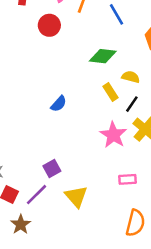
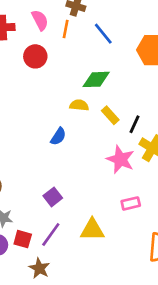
yellow semicircle: (131, 77) -> (79, 105), moved
purple square: (52, 168) -> (53, 197), moved
pink rectangle: (128, 179) -> (131, 203), moved
yellow triangle: (76, 196) -> (92, 230), turned -40

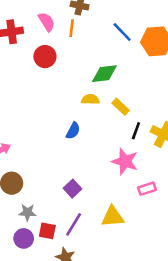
blue line: (103, 34) -> (122, 32), moved
black line: (135, 124) -> (136, 131), moved
pink star: (120, 159) -> (125, 161), moved

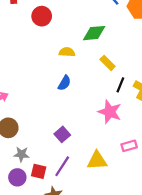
yellow semicircle: (90, 99) -> (67, 52), moved
pink rectangle: (147, 189) -> (129, 146), moved

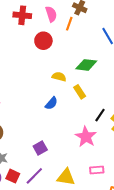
yellow rectangle: (108, 63) -> (80, 92), moved

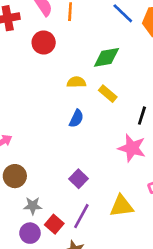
red square: (13, 176) -> (54, 224), turned 32

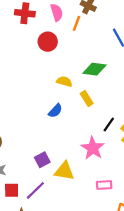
yellow triangle: (122, 206) -> (64, 171), moved
red square: (54, 224) -> (12, 190), turned 32

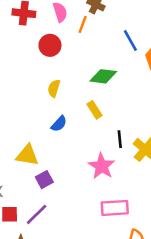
yellow semicircle: (64, 82) -> (54, 88), moved, turned -88
black line: (109, 125) -> (120, 139), turned -40
yellow triangle: (64, 171) -> (27, 155), moved
pink rectangle: (104, 185) -> (115, 208), size x1.5

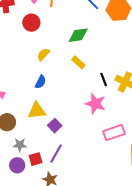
yellow semicircle: (54, 88) -> (43, 54), turned 40
blue semicircle: (59, 124) -> (40, 82), moved

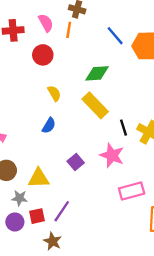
yellow semicircle: (43, 54) -> (54, 93), turned 104
yellow rectangle: (78, 62) -> (95, 105), size x1.6
yellow triangle: (37, 111) -> (39, 178), moved
purple square: (55, 126) -> (76, 162), moved

